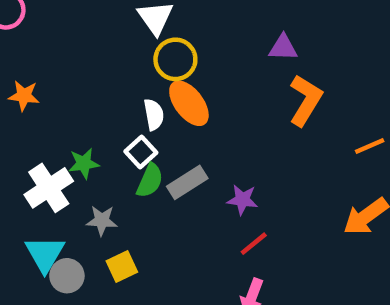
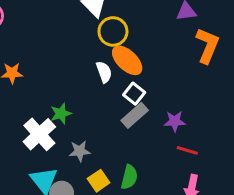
white square: (141, 152) -> (134, 94), moved
green semicircle: (150, 181) -> (129, 177), moved
red line: (254, 244) -> (187, 150), turned 65

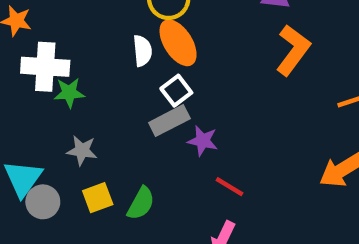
purple star: (175, 121) -> (203, 141), moved
white cross: (39, 134) -> (45, 67), moved, turned 32

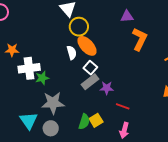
gray star: (82, 150) -> (53, 103), size x1.6
yellow square: (98, 198) -> (96, 120), moved
gray circle: (43, 202) -> (51, 128), moved

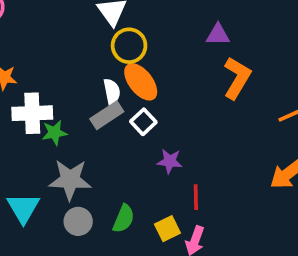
gray rectangle: (90, 82) -> (107, 115), moved
red line: (123, 106) -> (196, 197), turned 64
yellow square: (96, 120) -> (167, 229), moved
gray circle: (51, 128) -> (78, 221), moved

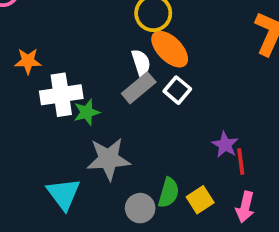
purple star: (170, 161) -> (225, 145), moved, turned 30
gray circle: (78, 221) -> (140, 208), moved
yellow square: (167, 229) -> (200, 200), moved

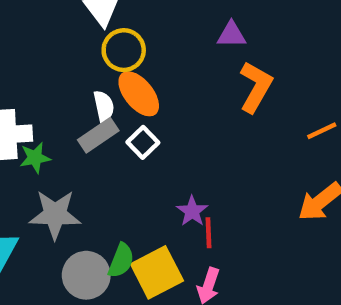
yellow square: (200, 200) -> (157, 272), size x1.6
gray circle: (140, 208) -> (86, 275), size x1.4

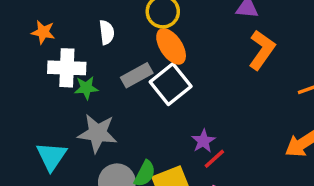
white semicircle: (104, 106) -> (107, 32), moved
white square: (143, 142) -> (171, 84), size x1.6
red line: (208, 233) -> (214, 159), turned 45

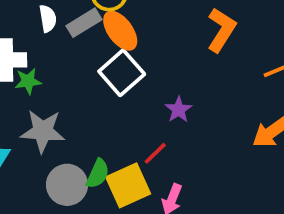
gray rectangle: (137, 75) -> (84, 23), moved
purple star: (203, 141) -> (179, 110), moved
red line: (214, 159) -> (155, 153), moved

